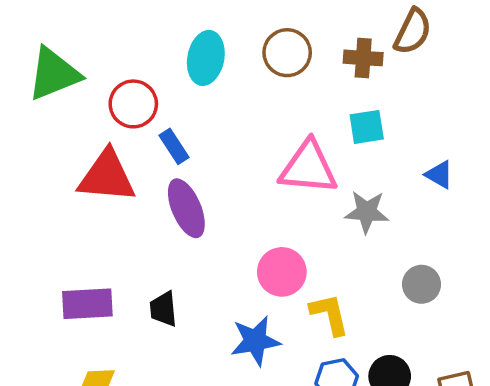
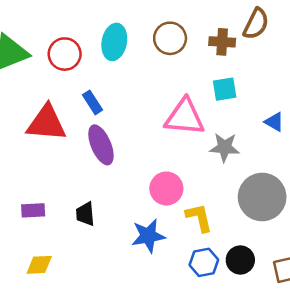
red circle: (133, 104) -> (65, 54), moved
gray circle: (422, 284) -> (262, 197), size x1.8
purple rectangle: (87, 304) -> (33, 210), size x0.7

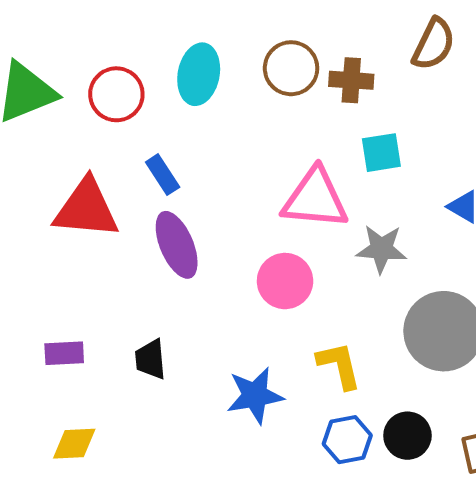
brown cross: (222, 42) -> (351, 80), moved
pink circle: (166, 189) -> (285, 281), moved

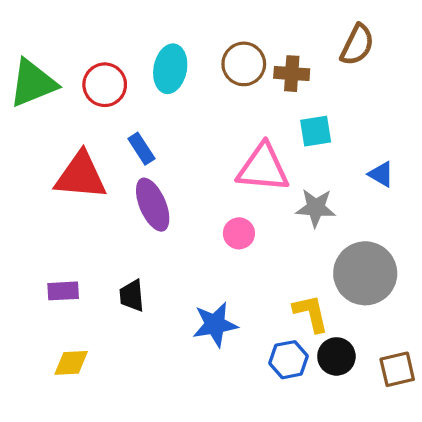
pink circle: (285, 281) -> (239, 233), size x0.7
yellow L-shape: (339, 365) -> (311, 313), moved

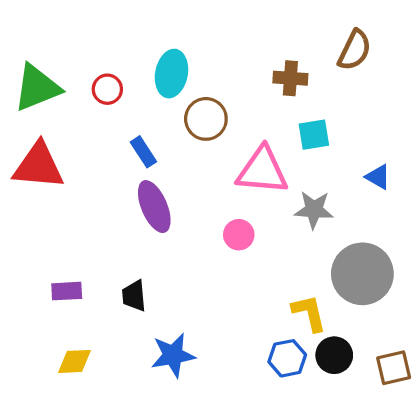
brown circle: (244, 64) -> (206, 119), moved
red circle: (105, 85) -> (107, 89), size x0.7
red triangle: (81, 176) -> (38, 166), moved
blue star: (215, 324) -> (173, 355), moved

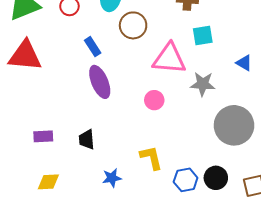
yellow L-shape: (309, 313) -> (151, 158), moved
blue star: (173, 355) -> (112, 178), size x0.7

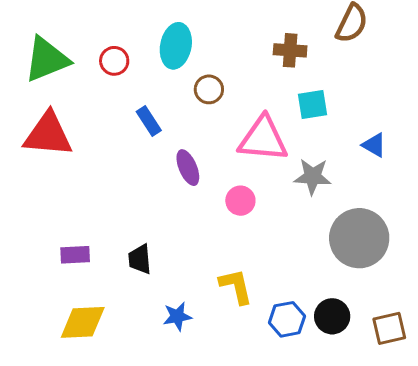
brown circle: (133, 25) -> (209, 89), size x0.7
purple ellipse: (100, 82) -> (188, 168), moved, size x0.7
yellow diamond: (48, 182) -> (83, 322), size x1.4

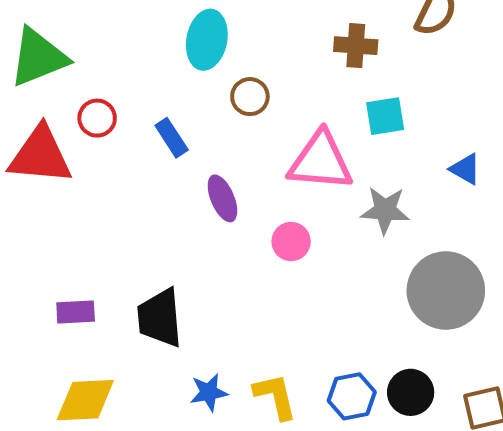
red circle: (114, 61) -> (97, 118), moved
black trapezoid: (140, 259) -> (160, 318), size x1.5
yellow L-shape: (236, 286) -> (275, 396), moved

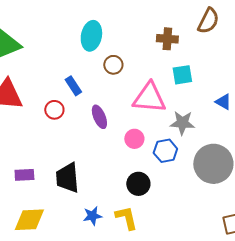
red circle: (97, 118) -> (54, 110), moved
black circle: (411, 392) -> (138, 184), moved
blue hexagon: (352, 396) -> (165, 151), moved

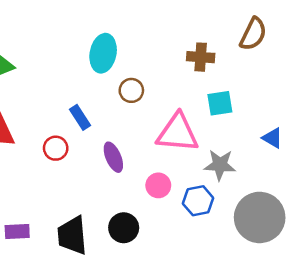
black circle: (138, 184) -> (124, 228), moved

